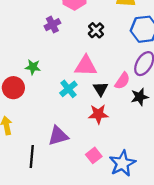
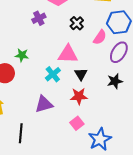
pink semicircle: (122, 81) -> (100, 37), moved
purple triangle: (58, 136) -> (44, 104), moved
pink square: (94, 155) -> (77, 123), moved

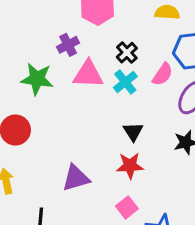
pink triangle: (68, 54) -> (88, 74), moved
green star: (22, 55) -> (37, 79), moved, size x1.5
cyan cross: (53, 74) -> (125, 82), moved

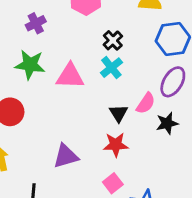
purple cross: (68, 45) -> (36, 23), moved
pink triangle: (88, 74) -> (70, 76), moved
pink semicircle: (163, 74) -> (146, 103), moved

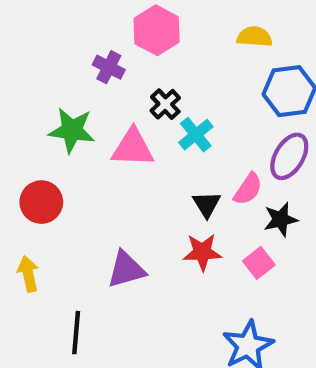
purple cross: (36, 23) -> (109, 67), moved, turned -36
black cross: (113, 40) -> (165, 104), moved
pink square: (113, 183) -> (259, 263), moved

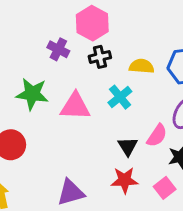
yellow semicircle: (254, 37) -> (142, 66), moved
black cross: (165, 104) -> (100, 57), moved, turned 30

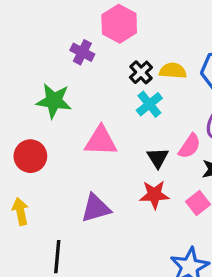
black cross: (100, 57) -> (141, 72), moved, turned -30
pink triangle: (75, 106) -> (101, 141), moved

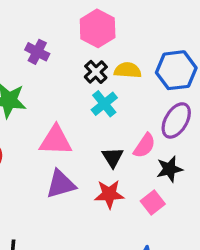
pink hexagon: (119, 24) -> (98, 28), moved
purple triangle: (96, 208) -> (61, 184), moved

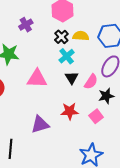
purple cross: (37, 52) -> (26, 25), turned 32
black triangle: (113, 157) -> (72, 78), moved
purple triangle: (61, 184) -> (40, 124), moved

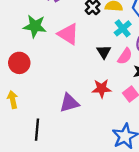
cyan cross: (67, 56) -> (123, 28), moved
pink triangle: (37, 79) -> (68, 34), moved, turned 30

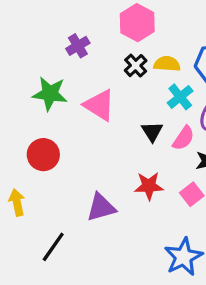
red circle: (19, 63) -> (43, 155), moved
black line: (37, 130) -> (53, 247), turned 30

